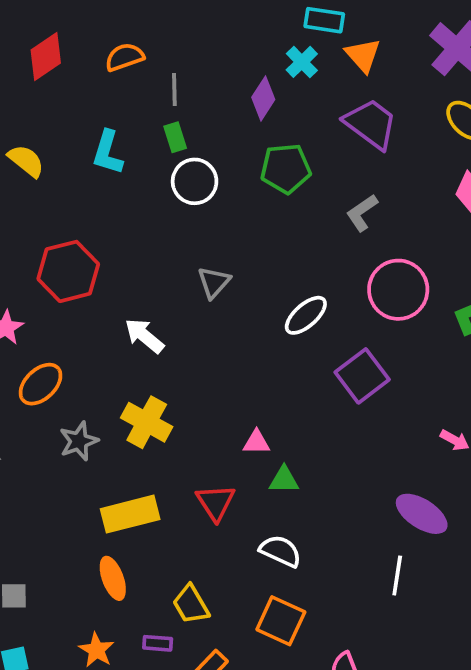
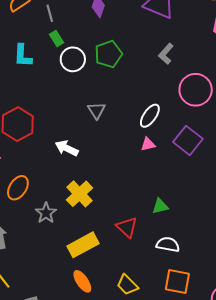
green pentagon: (286, 168) -> (108, 54), moved
yellow cross: (147, 422) -> (80, 194), turned 32
pink triangle: (256, 442) -> (148, 144), moved

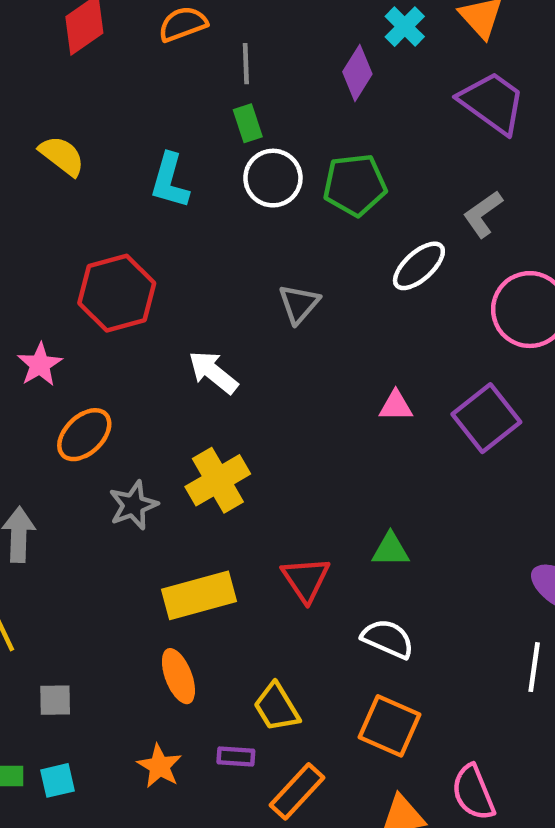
cyan L-shape: (23, 56) -> (170, 181), moved
white ellipse: (150, 116) -> (419, 266), moved

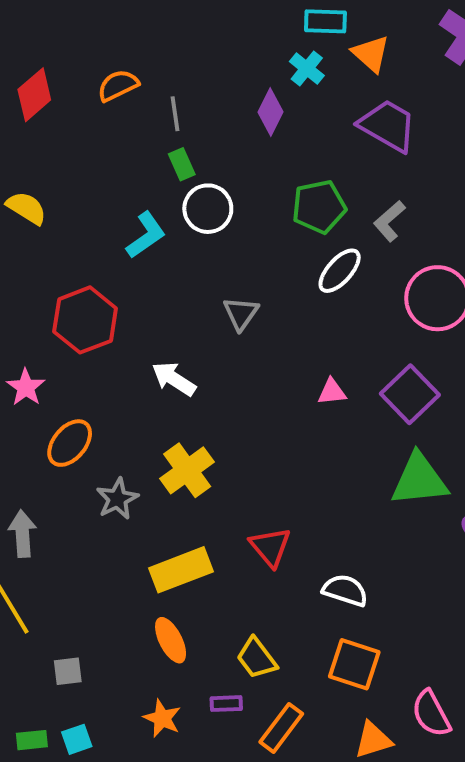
cyan L-shape: (170, 181) -> (146, 235), moved, turned -135
green pentagon: (355, 185) -> (319, 207), moved
green triangle: (391, 550) -> (419, 480), moved, size x1.8

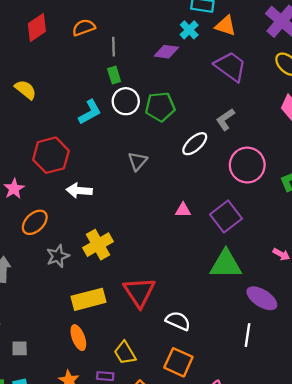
orange triangle: (371, 54) -> (226, 26), turned -30
purple diamond: (271, 112) -> (166, 52), turned 65
green pentagon: (319, 207) -> (160, 107), moved
white arrow: (174, 379) -> (79, 191), moved, turned -35
red triangle: (270, 547) -> (139, 292), size x1.4

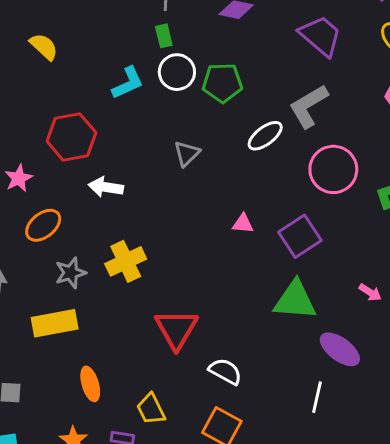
gray L-shape: (225, 119) -> (309, 106), size x1.5
yellow rectangle: (89, 299) -> (55, 323), moved

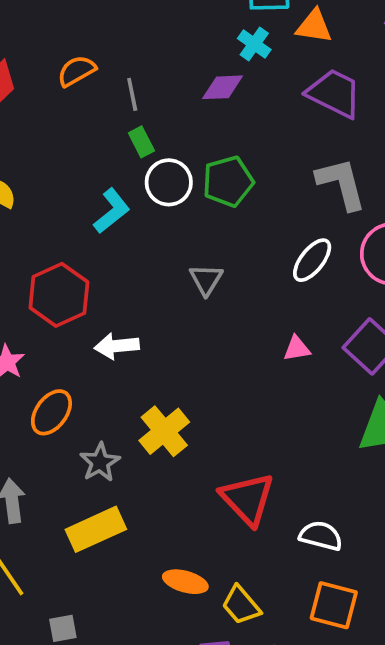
gray L-shape: (309, 106) -> (341, 184), turned 120
white ellipse: (265, 136) -> (312, 260), moved
orange ellipse: (90, 384) -> (185, 582), moved, turned -44

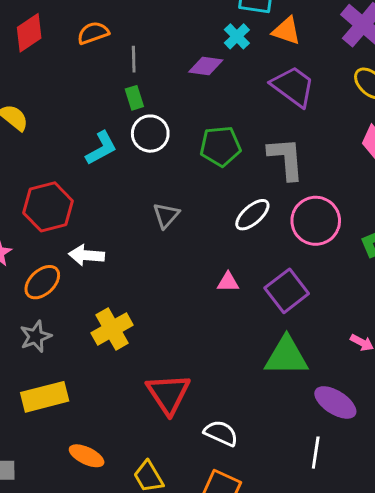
green pentagon: (228, 181) -> (220, 146), moved
orange ellipse: (51, 412) -> (42, 282), moved
gray star: (100, 462) -> (36, 336), moved
orange ellipse: (185, 582) -> (87, 456), moved

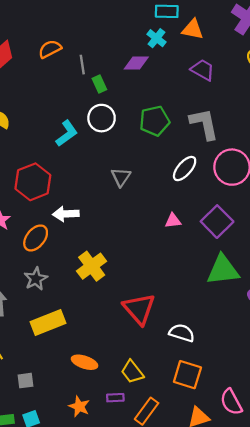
purple trapezoid: (293, 86) -> (203, 70), size x0.7
green rectangle: (134, 98) -> (99, 84), moved

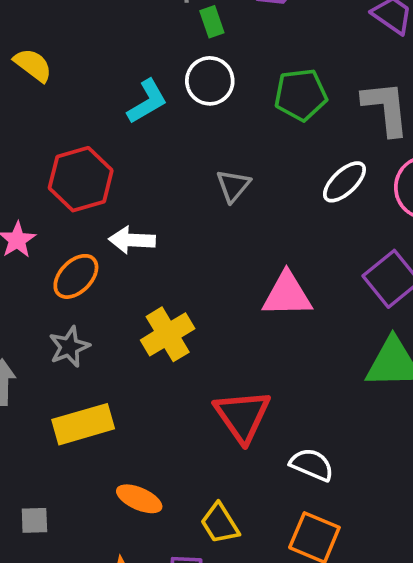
pink triangle: (173, 221) -> (287, 295), moved, size x1.8

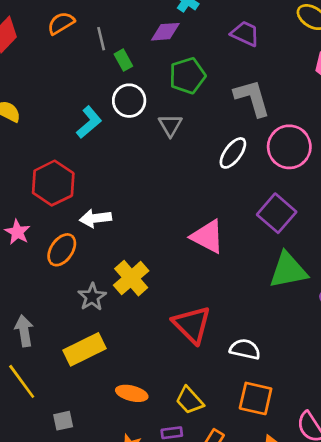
green pentagon: (301, 95) -> (187, 76), moved
gray triangle: (233, 186) -> (170, 125), moved
pink triangle: (287, 295) -> (208, 237), turned 39
gray star: (69, 347) -> (92, 297), moved

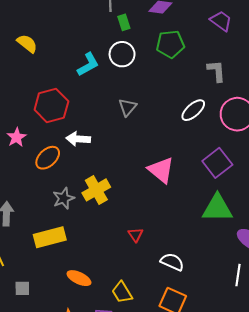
gray L-shape: (252, 98) -> (216, 71), size x0.7
gray triangle: (170, 125) -> (128, 107), moved
red triangle: (192, 325) -> (135, 235), size x0.5

